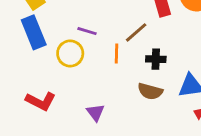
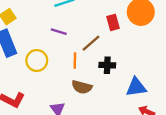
purple line: (87, 31) -> (59, 32), moved
brown semicircle: (150, 91) -> (82, 87), moved

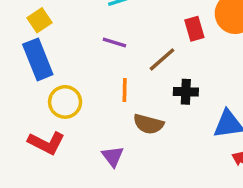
yellow circle: (37, 61) -> (65, 102), moved
orange line: (75, 61) -> (125, 90), moved

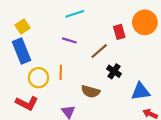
orange line: (125, 90) -> (61, 72), moved
black cross: (186, 92) -> (114, 71), turned 32

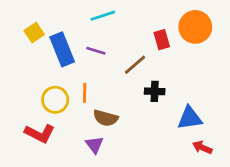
blue rectangle: (21, 51) -> (62, 49), moved
black cross: (114, 71) -> (155, 91), turned -32
brown semicircle: (91, 92) -> (106, 118), moved

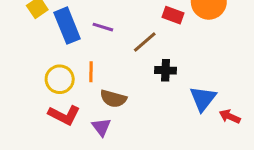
red rectangle: (162, 40) -> (173, 15), turned -54
blue triangle: (190, 118) -> (203, 99), turned -44
red L-shape: (40, 133) -> (64, 115), moved
red arrow: (202, 147) -> (230, 117), moved

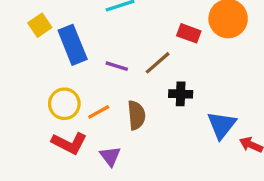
purple line: (103, 27) -> (117, 66), moved
orange line: (91, 72) -> (99, 112), moved, turned 60
brown semicircle: (113, 99) -> (136, 115), moved, turned -110

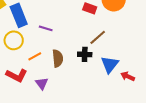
brown line: (158, 63) -> (98, 37), moved
black cross: (181, 94) -> (85, 54), moved
yellow circle: (64, 104) -> (14, 40), moved

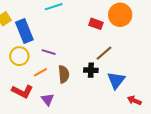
purple line: (46, 28) -> (49, 52), moved
red arrow: (128, 76) -> (134, 100), moved

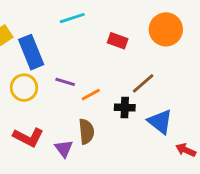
red rectangle: (96, 24) -> (118, 41), moved
orange line: (41, 72) -> (91, 95), moved
brown semicircle: (64, 74) -> (86, 132), moved
blue triangle: (116, 80) -> (160, 122), turned -30

